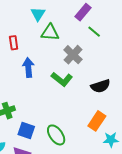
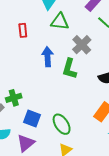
blue arrow: (28, 68) -> (48, 57), moved
green L-shape: (62, 79) -> (70, 69), turned 65

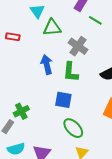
red rectangle: (23, 30) -> (13, 37), moved, turned -64
blue square: (32, 119) -> (63, 100), moved

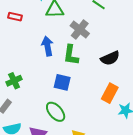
green cross: (21, 111) -> (14, 81), moved
green ellipse: (73, 128) -> (56, 112), moved

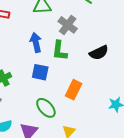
blue square: (62, 82) -> (40, 72), moved
orange rectangle: (110, 93) -> (74, 90), moved

